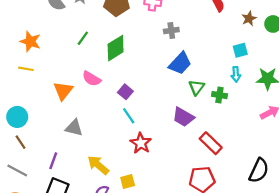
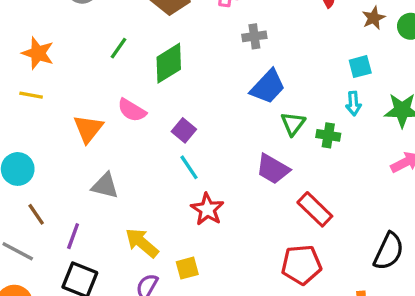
brown line: (20, 142) -> (36, 214), moved

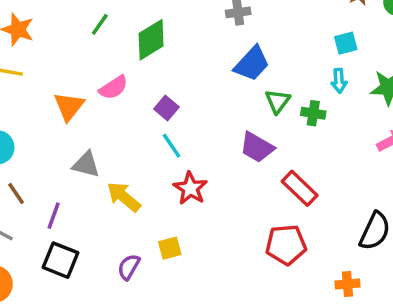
pink semicircle: (132, 110) -> (113, 88), turned -64
yellow arrow: (142, 243) -> (124, 197), moved

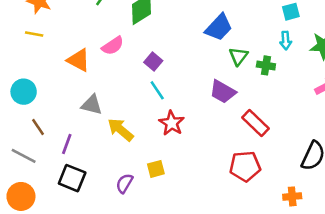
orange triangle: (69, 106) -> (79, 60), turned -40

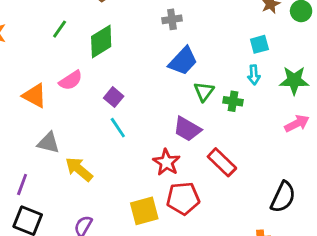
red star: (172, 123) -> (166, 162), moved
red pentagon: (245, 166) -> (183, 198), moved
yellow square: (156, 169) -> (144, 211), moved, size x1.5

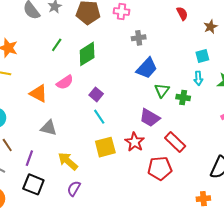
yellow arrow: (79, 169) -> (68, 161), moved
red pentagon: (183, 198) -> (160, 168), moved
yellow square: (144, 211) -> (105, 147), moved

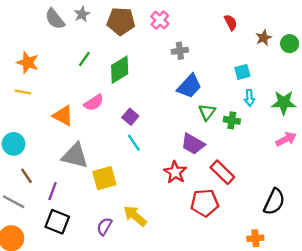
pink cross: (121, 11) -> (160, 20), turned 35
cyan square: (202, 56) -> (242, 72), moved
gray triangle: (49, 128) -> (75, 156), size x1.4
yellow square: (105, 147) -> (104, 178), moved
yellow arrow: (68, 161) -> (135, 216), moved

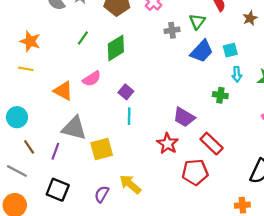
blue trapezoid: (189, 86) -> (202, 51), moved
green triangle: (207, 112) -> (197, 22), moved
cyan line: (134, 143) -> (129, 116), turned 35
purple line: (52, 191) -> (55, 151), moved

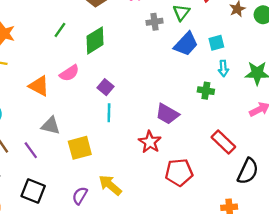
gray triangle: (74, 128) -> (51, 126), size x0.7
red rectangle: (212, 144) -> (223, 142), moved
purple line: (55, 151) -> (31, 150), turned -56

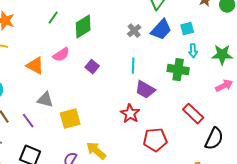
gray cross: (155, 22) -> (134, 31), moved, turned -32
green cross: (206, 91) -> (178, 70), size x1.5
cyan line: (109, 113) -> (133, 66), moved

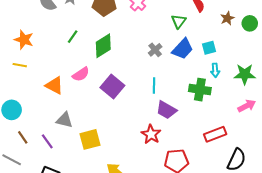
purple square: (92, 67) -> (112, 86), size x1.6
red rectangle: (193, 114) -> (215, 134), turned -65

